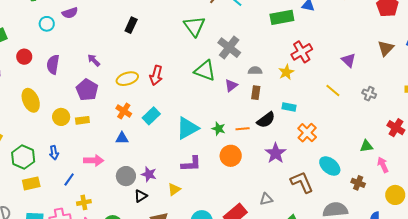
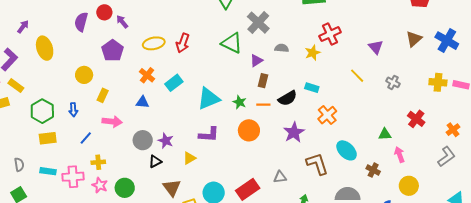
red circle: (24, 57) -> (104, 12), moved
brown rectangle: (256, 93) -> (263, 81), moved
yellow ellipse: (31, 100) -> (45, 48), moved
yellow rectangle: (82, 120) -> (103, 95), moved, turned -64

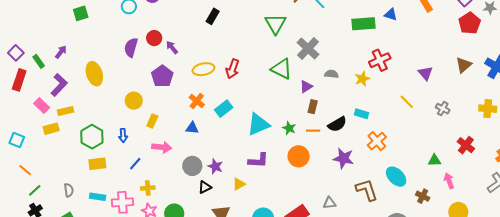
purple arrow: (23, 27) -> (61, 52), moved
yellow rectangle: (16, 86) -> (65, 111), turned -49
purple star: (294, 132) -> (343, 158), turned -30

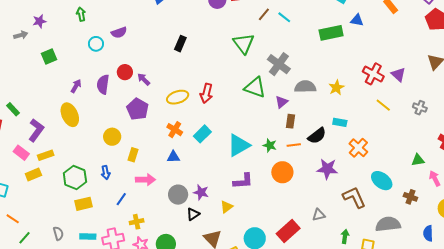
purple arrow: (61, 52) -> (76, 86), moved
red cross: (380, 60) -> (373, 74), moved, turned -30
gray semicircle: (331, 74) -> (305, 87), size x1.5

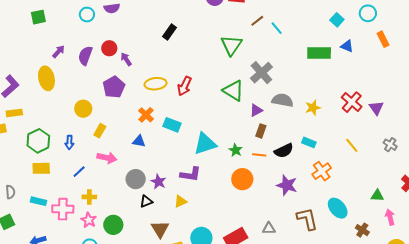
yellow line: (383, 105) -> (352, 145), moved
cyan rectangle: (202, 134) -> (172, 125), turned 54
purple L-shape: (243, 181) -> (191, 174), moved

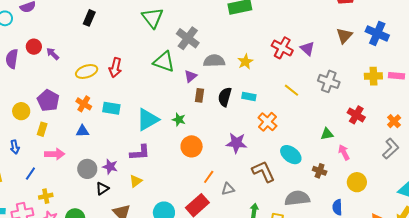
purple pentagon: (114, 87) -> (48, 100), moved
gray cross: (390, 145) -> (329, 81), size x1.5
black semicircle: (284, 151) -> (225, 97), moved, turned 144
orange line: (259, 155) -> (209, 177), moved, turned -48

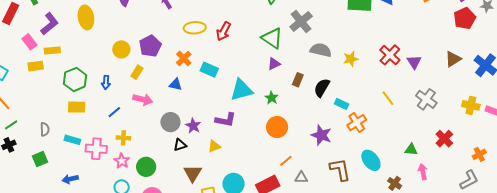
purple triangle: (191, 76) -> (274, 64), moved
cyan rectangle: (249, 96) -> (342, 104), moved

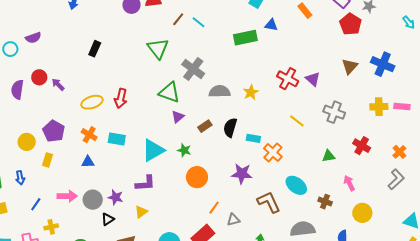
brown rectangle: (298, 80) -> (205, 126), turned 48
pink arrow: (143, 99) -> (67, 196), moved
green triangle: (411, 150) -> (328, 156), moved

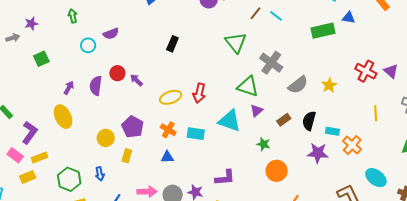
gray semicircle: (220, 91) -> (298, 85), turned 145
yellow line: (297, 121) -> (376, 113), turned 49
cyan triangle: (153, 150) -> (230, 121), moved, turned 50
purple star: (242, 174) -> (318, 153), moved

